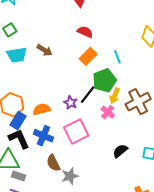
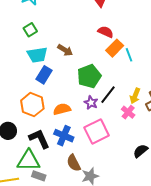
orange rectangle: (88, 56) -> (115, 48), moved
cyan line: (117, 57) -> (129, 55), moved
green pentagon: (104, 80) -> (89, 76), moved
blue rectangle: (18, 121) -> (44, 75), moved

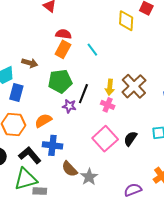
orange rectangle: (115, 48) -> (63, 49), moved
green pentagon: (89, 76) -> (60, 81), turned 30
pink square: (97, 131) -> (105, 139), moved

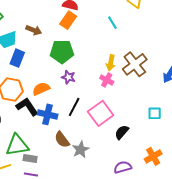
cyan line: (92, 50) -> (112, 23), moved
black line: (83, 94) -> (74, 107), moved
black semicircle: (130, 139) -> (122, 132), moved
black L-shape: (30, 155) -> (27, 107), moved

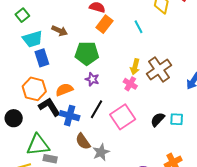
orange rectangle: (68, 20) -> (104, 24), moved
blue rectangle: (17, 58) -> (42, 58), turned -42
black semicircle: (122, 132) -> (158, 119), moved

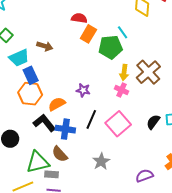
green pentagon: (87, 53) -> (110, 47), moved
orange hexagon: (34, 89) -> (30, 94), moved
brown semicircle: (83, 141) -> (60, 154), moved

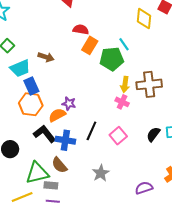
brown cross: (148, 72) -> (149, 84), turned 35
purple star: (83, 90) -> (69, 104), moved
pink square: (118, 124) -> (118, 136), size x0.7

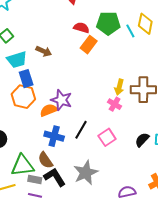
cyan line: (124, 44) -> (130, 31), moved
green pentagon: (112, 59) -> (108, 23), moved
purple star: (69, 104) -> (61, 100), size x1.5
black L-shape: (44, 134) -> (55, 177), moved
gray star: (101, 173) -> (86, 173), size x1.4

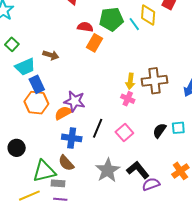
black L-shape: (55, 177) -> (138, 170), moved

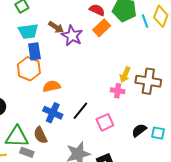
pink cross: (128, 99) -> (118, 91), turned -32
purple star: (75, 101) -> (72, 36), moved

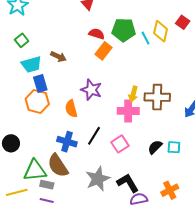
purple star: (72, 36) -> (91, 90), moved
orange semicircle: (52, 86) -> (71, 109), moved, turned -84
pink cross: (118, 91) -> (128, 111), size x1.5
brown semicircle: (40, 135) -> (58, 166), size x1.4

